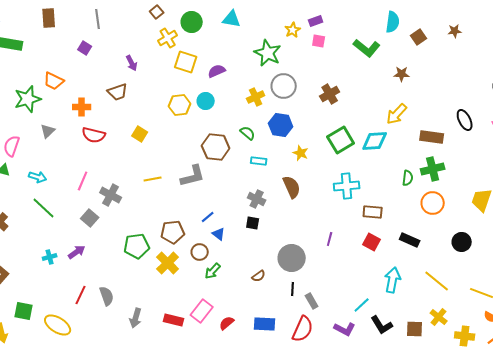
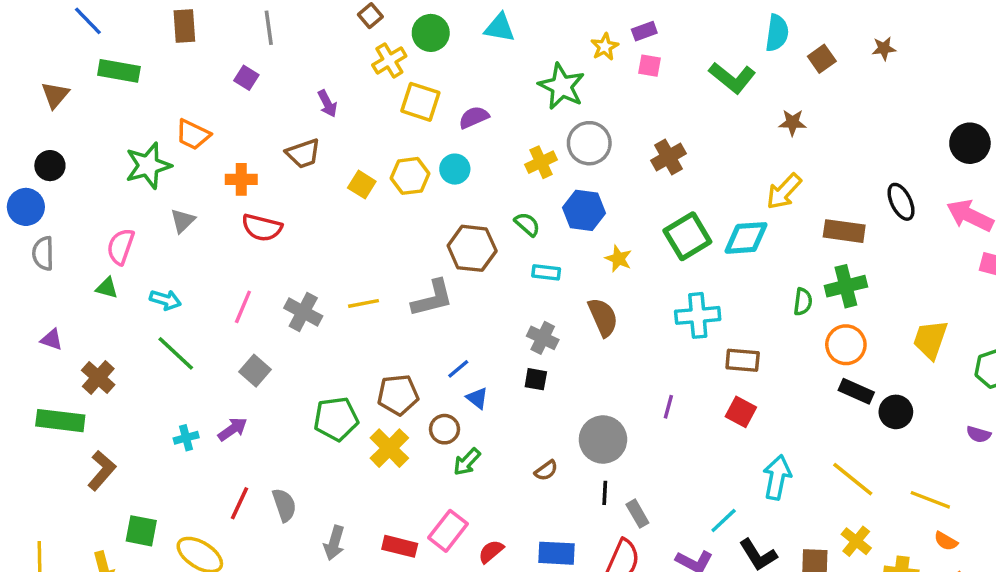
yellow square: (140, 134) -> (362, 185), moved
gray cross: (111, 195) -> (303, 312), moved
black rectangle: (410, 240) -> (856, 391), moved

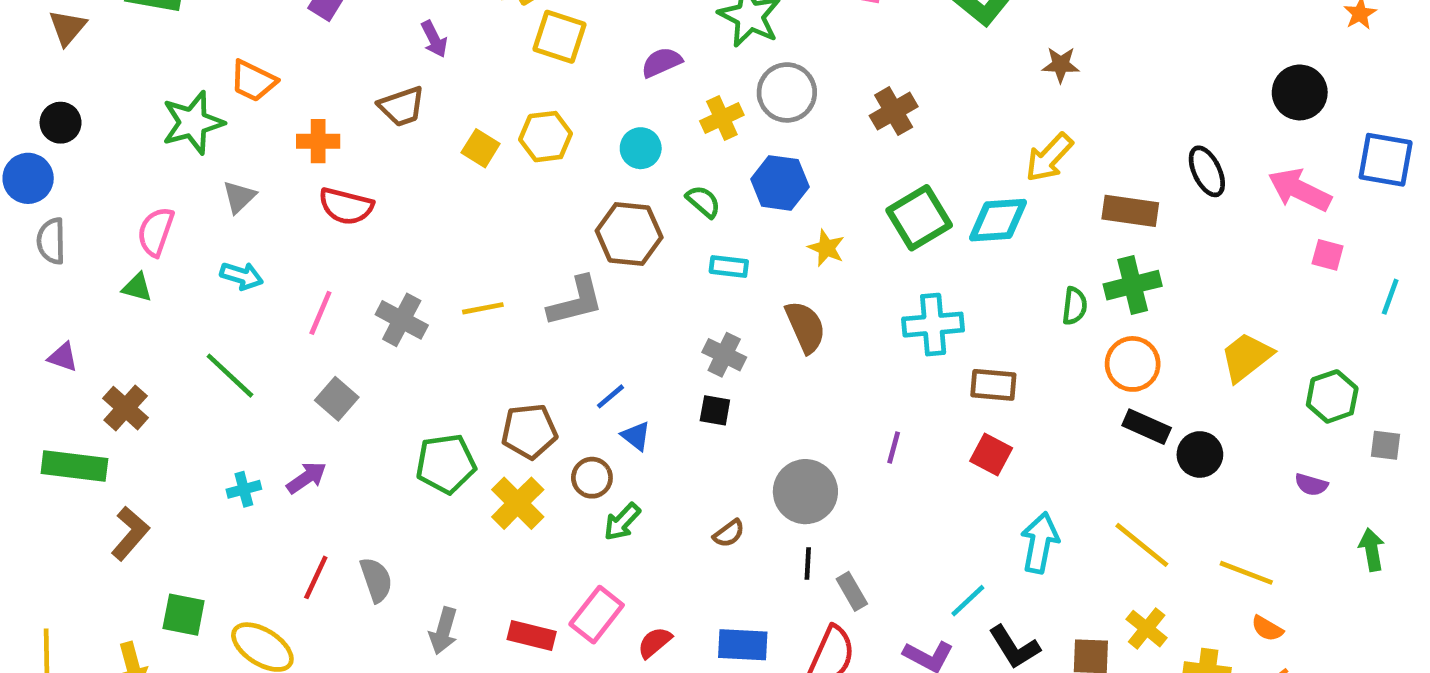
purple semicircle: (474, 117) -> (662, 62), moved
cyan circle: (455, 169) -> (641, 148), moved
cyan arrow: (165, 300) -> (242, 276), moved
yellow trapezoid: (930, 340) -> (1246, 357), turned 33

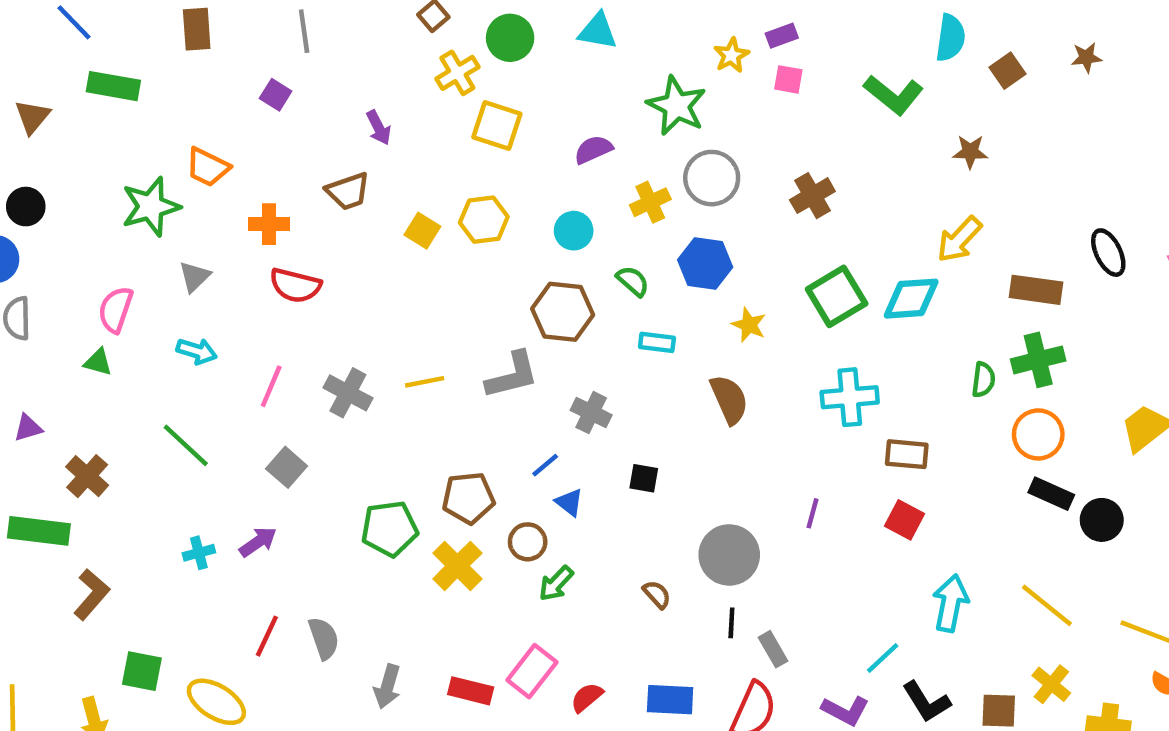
gray cross: (724, 355) -> (591, 413), moved
purple triangle: (63, 357) -> (28, 428), turned -36
brown semicircle: (729, 533) -> (657, 594), turned -96

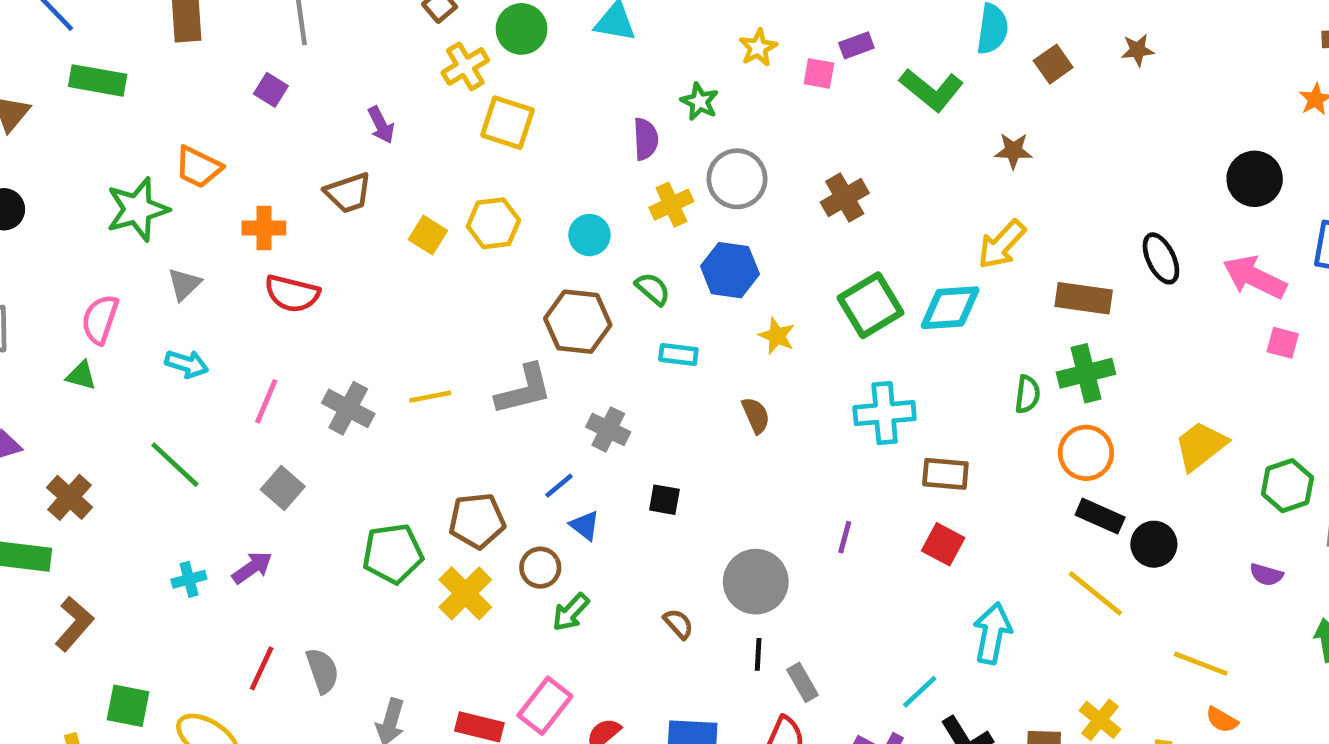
purple rectangle: (782, 36) -> (856, 45), moved
green star: (677, 106) -> (700, 102), size x0.6
purple semicircle: (593, 150) -> (646, 139), moved, turned 111
brown semicircle: (729, 399) -> (756, 415), size x0.7
yellow line: (1047, 605) -> (1095, 593), moved

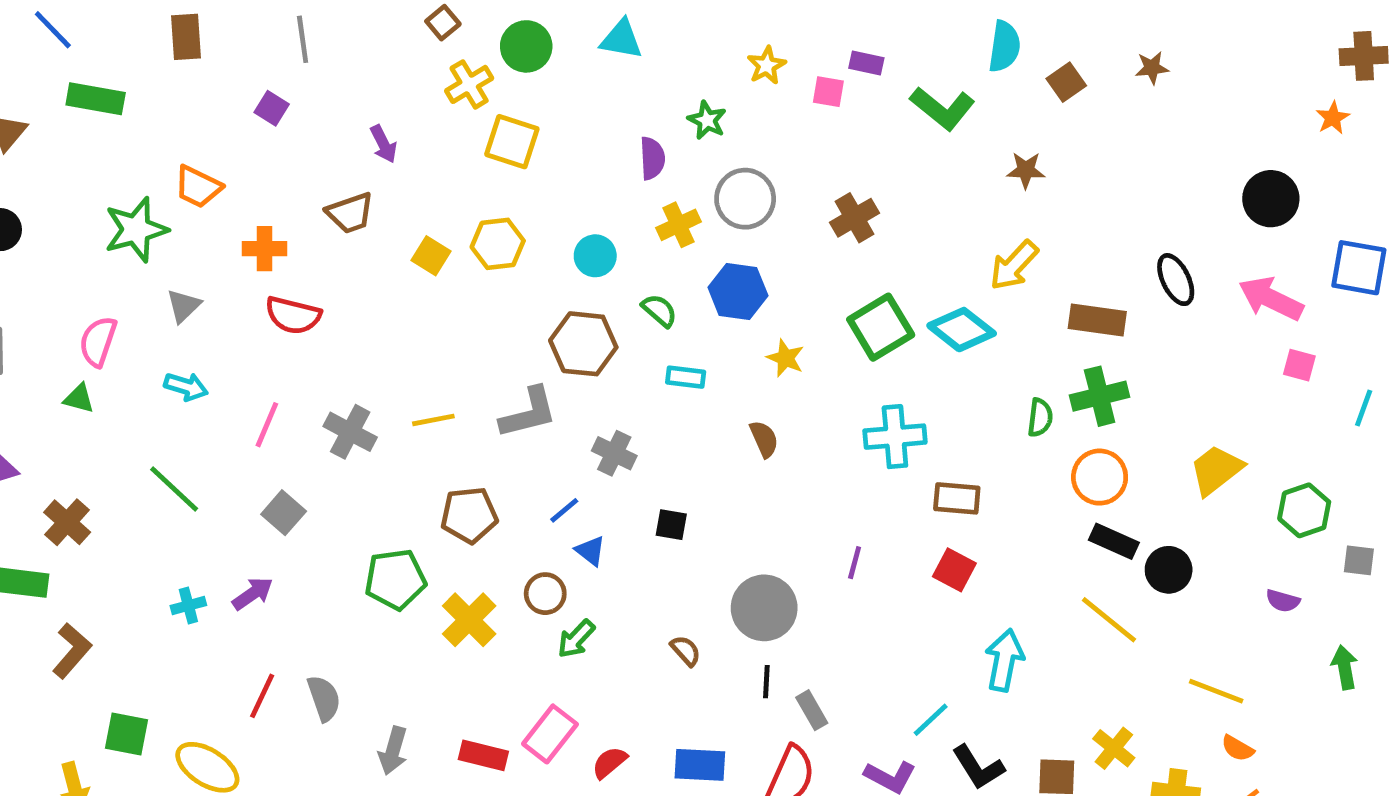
purple rectangle: (856, 45) -> (866, 63), turned 32
cyan diamond: (950, 308) -> (962, 330), turned 42
brown pentagon: (477, 521) -> (469, 515), moved

